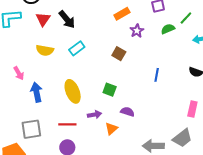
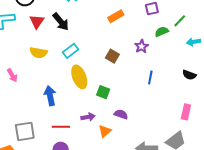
purple star: (137, 31) -> (142, 46), moved
yellow ellipse: (73, 91) -> (79, 77), moved
blue arrow: (37, 92) -> (50, 96), moved

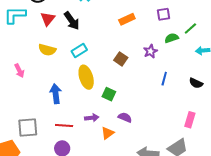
blue line: (150, 78) -> (164, 79), moved

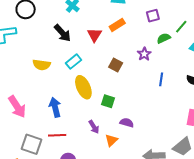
red triangle: (48, 19) -> (95, 35), moved
pink arrow: (19, 71) -> (17, 107), moved, size x1.6
purple arrow: (92, 118) -> (94, 127), turned 72
red line: (64, 125) -> (57, 135), moved
gray square: (28, 128) -> (31, 144), turned 30

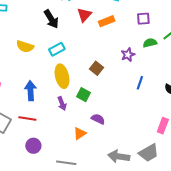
red triangle: (95, 35) -> (84, 15), moved
brown square: (116, 65) -> (97, 68), moved
purple arrow: (94, 127) -> (62, 103), moved

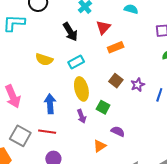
orange rectangle: (107, 21) -> (116, 47), moved
purple star: (128, 55) -> (138, 85), moved

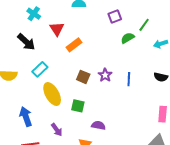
purple arrow: (82, 116) -> (57, 130), moved

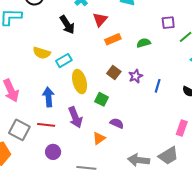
purple square: (115, 16) -> (168, 23), moved
green semicircle: (128, 38) -> (144, 43), moved
cyan rectangle: (40, 69) -> (64, 61), moved
purple arrow: (57, 130) -> (75, 117), size x1.5

